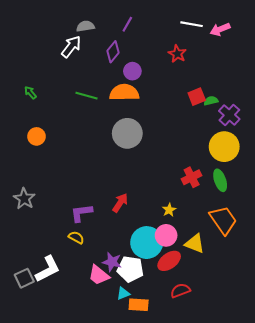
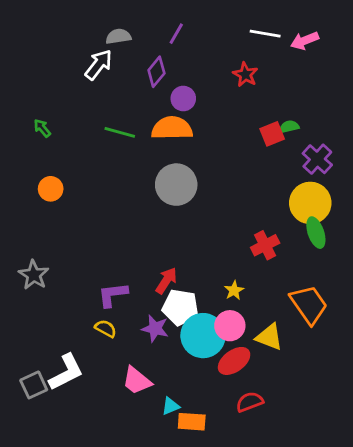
green semicircle: (211, 101) -> (289, 127), moved
green ellipse: (220, 180) -> (316, 233), moved
purple star: (112, 262) -> (155, 329), moved
white pentagon: (130, 269) -> (180, 307), moved

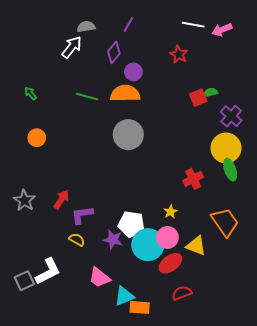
red arrow: (166, 281) -> (61, 199), moved
cyan triangle: (171, 406) -> (124, 296), size x1.5

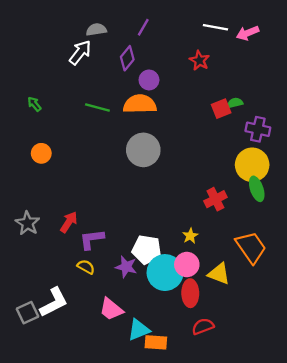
purple cross: (231, 116) -> (258, 129), turned -30
red ellipse: (170, 263) -> (190, 293), turned -55

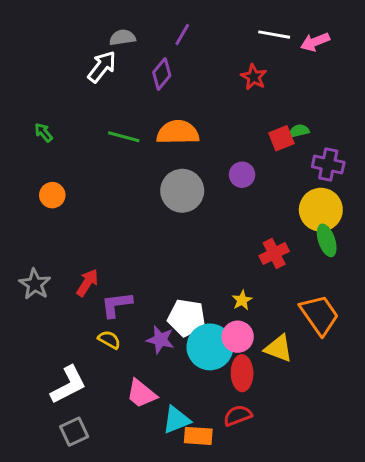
purple circle: (149, 80) -> (242, 175), moved
gray square: (28, 313) -> (74, 432), moved
red semicircle: (203, 326) -> (238, 416), moved

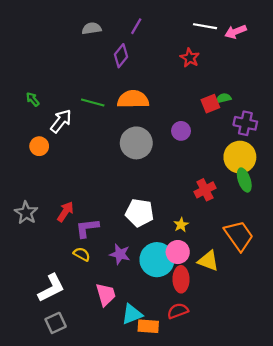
white arrow: (102, 67) -> (61, 121), moved
white pentagon: (187, 318) -> (140, 213), moved
pink trapezoid: (141, 394) -> (106, 295), turned -145

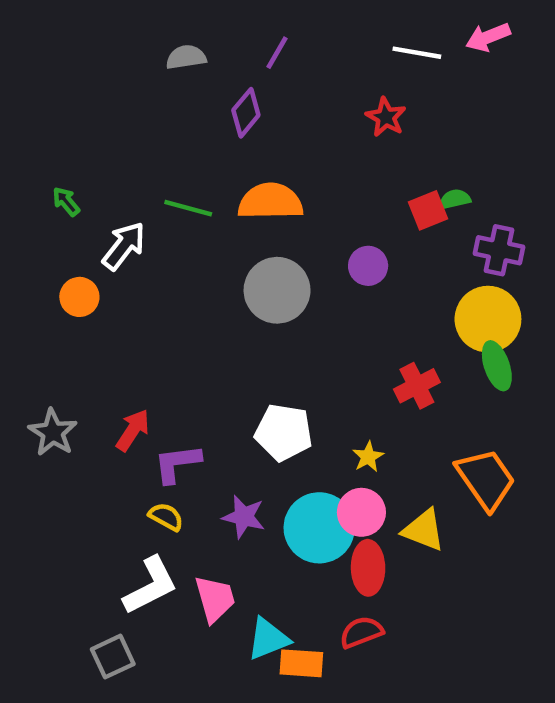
pink arrow: (236, 32) -> (488, 37), moved
white L-shape: (51, 288) -> (150, 586), moved

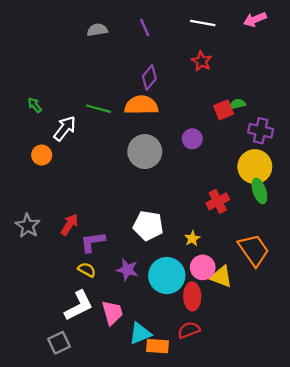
purple line: (277, 53) -> (145, 28), turned -54
white line: (417, 53) -> (203, 23), moved
purple diamond: (246, 113) -> (149, 77), moved
pink circle: (361, 512) -> (203, 267), moved

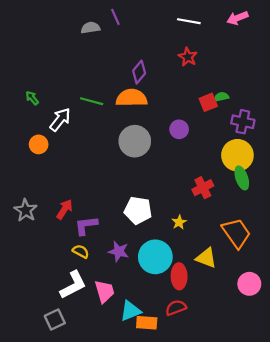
purple line: (145, 28) -> (115, 17), moved
pink circle: (203, 267) -> (249, 284), moved

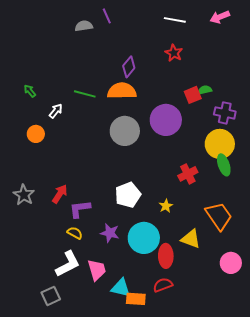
white arrow: (60, 120) -> (56, 111), size x0.7
purple circle: (179, 129) -> (166, 120), size x1.8
white pentagon: (138, 210) -> (128, 195), turned -30
cyan triangle: (130, 311) -> (121, 288), turned 35

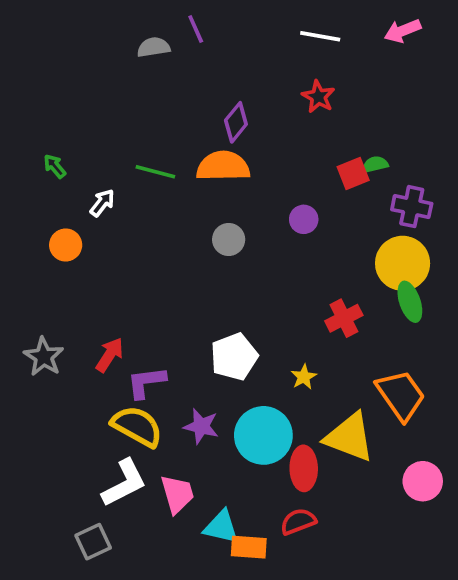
purple circle: (166, 120) -> (304, 219), size x0.5
gray circle: (125, 131) -> (229, 239), size x0.6
yellow semicircle: (75, 233) -> (137, 426), size x1.8
yellow triangle: (191, 239) -> (349, 437), size x1.4

